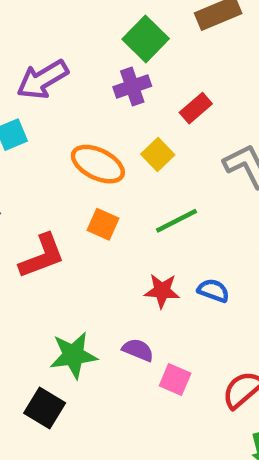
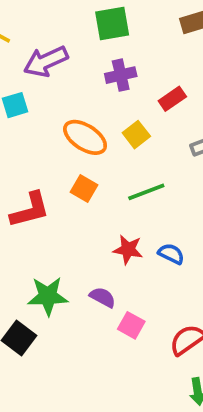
green square: (146, 39) -> (112, 24), moved, turned 30

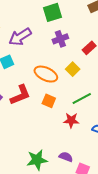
red L-shape: (30, 210) -> (20, 95), moved
red star: (128, 249) -> (71, 120), moved

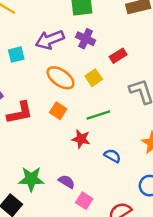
purple arrow: (20, 37) -> (50, 40), moved
purple cross: (60, 39) -> (86, 39), turned 35
red L-shape: (20, 95) -> (20, 113), moved

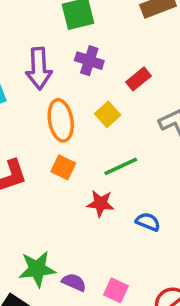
purple arrow: (50, 40) -> (39, 68), turned -64
orange ellipse: (60, 78) -> (61, 120), turned 52
purple semicircle: (67, 182) -> (74, 282), moved

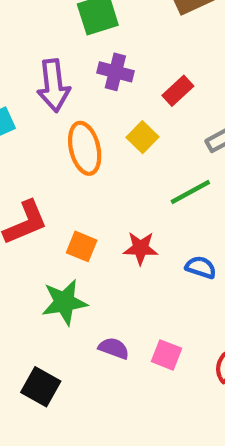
green line: (121, 166) -> (190, 192), moved
orange square: (63, 167) -> (82, 246), moved
green star: (37, 269) -> (64, 302), moved

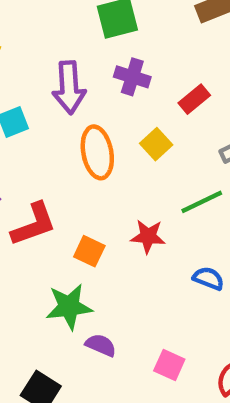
red star: (141, 248) -> (148, 236), moved
purple semicircle: (114, 348) -> (101, 345), moved

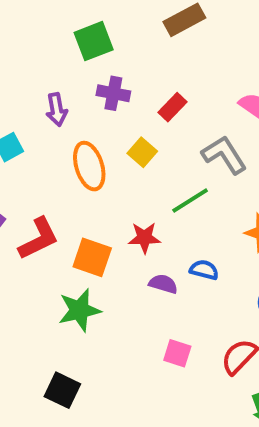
purple arrow: (69, 88) -> (57, 110), size x0.7
orange square: (89, 251) -> (92, 257), size x1.4
purple semicircle: (101, 345) -> (163, 284), moved

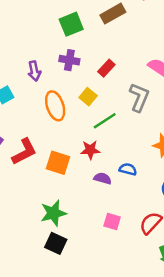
green square: (94, 41) -> (71, 24), moved
gray L-shape: (224, 155) -> (139, 97), turned 56
green line: (190, 200) -> (105, 121), moved
green star: (79, 310) -> (53, 213), moved
black square: (62, 390) -> (56, 243), moved

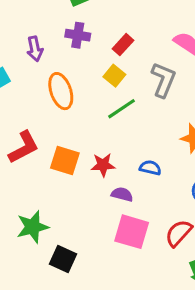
yellow square: (88, 97) -> (114, 76), moved
red star: (90, 150) -> (103, 165), moved
purple semicircle: (103, 178) -> (122, 194), moved
green star: (53, 213) -> (33, 227), moved
pink square: (112, 222) -> (132, 232), size x1.6

